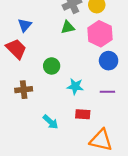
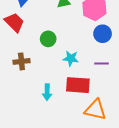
red rectangle: (83, 114) -> (78, 85), size x1.6
cyan arrow: (51, 122) -> (47, 92), turned 49

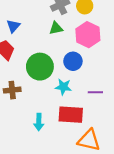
blue circle: (103, 34) -> (73, 61), moved
green circle: (48, 39) -> (40, 67), size x1.6

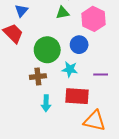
brown cross: (12, 90) -> (38, 77), moved

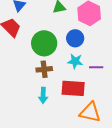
cyan star: (70, 69) -> (75, 61), moved
brown cross: (38, 77) -> (44, 69), moved

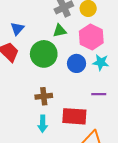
green circle: (44, 43) -> (44, 54), moved
cyan star: (75, 61) -> (101, 62), moved

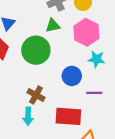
blue circle: (77, 63) -> (72, 76), moved
brown cross: (44, 96) -> (36, 95), turned 35
cyan arrow: (43, 124) -> (28, 116), moved

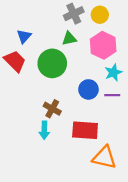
cyan star: (96, 59) -> (113, 72), turned -30
purple line: (94, 93) -> (112, 95), moved

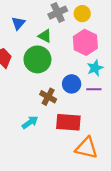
blue triangle: (24, 36) -> (18, 23), moved
green triangle: (69, 38) -> (45, 36), moved, turned 40
brown cross: (52, 109) -> (48, 97), moved
cyan arrow: (44, 130) -> (30, 122), turned -126

